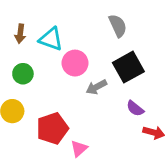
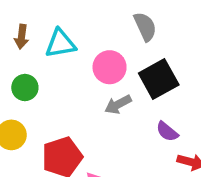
cyan triangle: (51, 39) -> (60, 43), turned -30
pink circle: (75, 63) -> (110, 67), moved

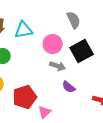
gray arrow: (118, 104) -> (58, 66), turned -133
purple semicircle: (167, 132) -> (69, 87), moved

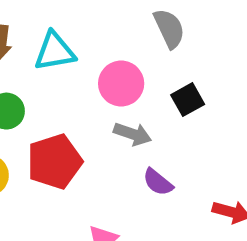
black square: (82, 51) -> (188, 100), size x0.6
red pentagon: (25, 97) -> (55, 162), moved

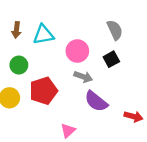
gray semicircle: (169, 28) -> (115, 30), moved
purple semicircle: (158, 182) -> (96, 101), size x1.5

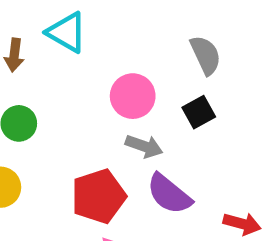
cyan triangle: (43, 35) -> (67, 32), moved, turned 40
red pentagon: (43, 91) -> (99, 196), moved

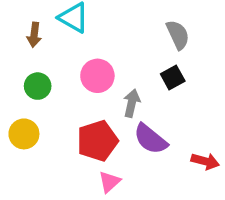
pink circle: (133, 96) -> (97, 76), moved
gray arrow: (144, 146) -> (132, 103), turned -96

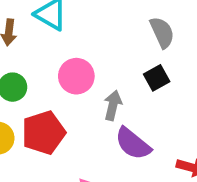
red pentagon: (97, 141) -> (44, 133), moved

